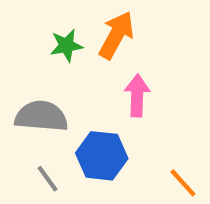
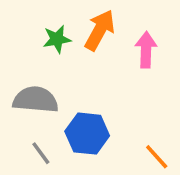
pink arrow: (137, 95) -> (146, 50), moved

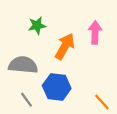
orange arrow: (100, 30) -> (65, 46), moved

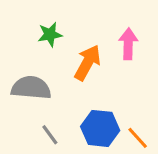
blue hexagon: (57, 87) -> (100, 128), moved
gray line: (27, 100) -> (50, 135), moved

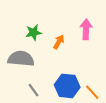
green star: (50, 34) -> (34, 32), moved
orange arrow: (88, 63) -> (59, 42), size x0.6

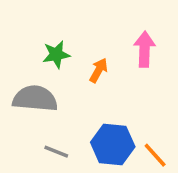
gray line: (34, 90) -> (56, 152), turned -32

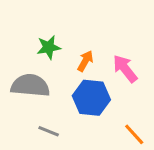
pink arrow: (144, 49) -> (125, 69), moved, turned -40
blue hexagon: (113, 144) -> (91, 98), moved

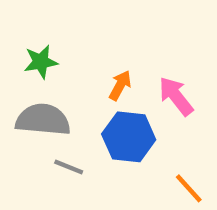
green star: (49, 47) -> (41, 62), moved
gray line: (49, 131) -> (69, 167), moved

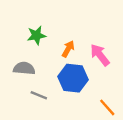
green star: (41, 62) -> (36, 35), moved
gray semicircle: (43, 120) -> (24, 68), size x0.7

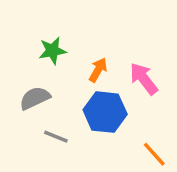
gray semicircle: (24, 68) -> (35, 98), turned -30

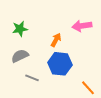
green star: (52, 51) -> (20, 29), moved
pink arrow: (144, 79) -> (82, 26), moved, turned -60

